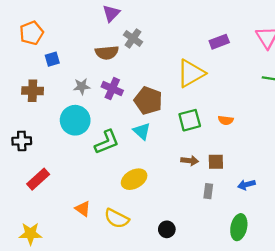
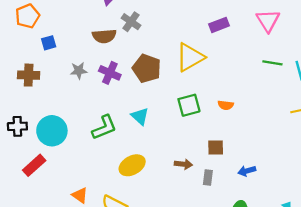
brown pentagon: (148, 101) -> (147, 68), moved
cyan circle: (75, 120) -> (52, 131), moved
brown arrow: (190, 161) -> (183, 164), moved

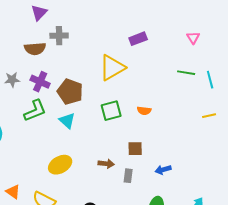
pink triangle: (268, 21) -> (193, 38), moved, size x0.6
gray cross: (131, 22) -> (59, 36), turned -36
brown pentagon: (147, 68) -> (70, 92), moved
green L-shape: (104, 127) -> (35, 111), moved

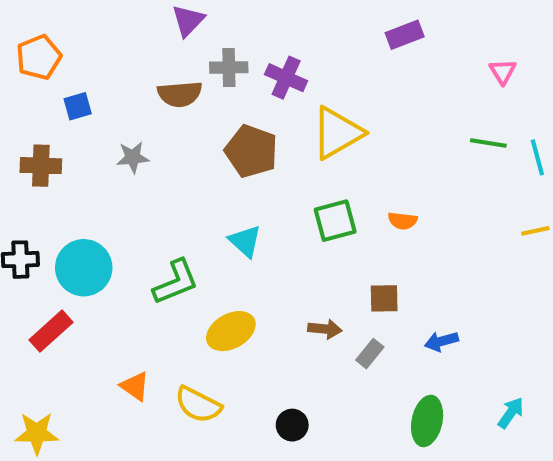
purple rectangle: (138, 39) -> (405, 35), moved
purple cross: (40, 82) -> (286, 78), moved
brown pentagon: (70, 92) -> (251, 151), moved
green L-shape: (35, 111) -> (176, 282), moved
gray rectangle: (128, 176) -> (370, 354), turned 32

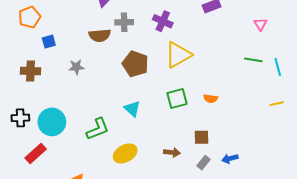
purple cross: (286, 78) -> (163, 21), moved
gray rectangle: (370, 354) -> (203, 163), moved

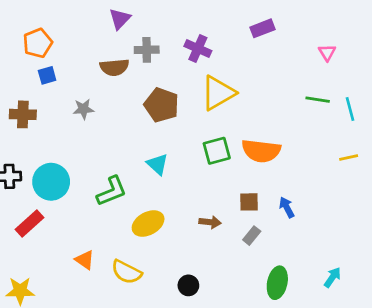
orange pentagon: (30, 17) -> (38, 43), moved
orange semicircle: (211, 99) -> (261, 151), size x2.0
blue arrow: (230, 159) -> (287, 207), moved, turned 77

